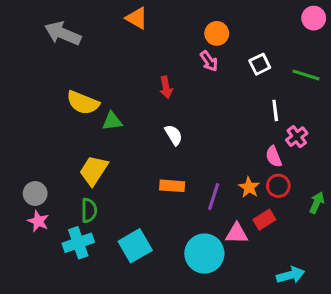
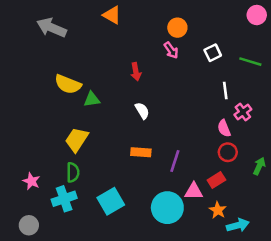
orange star: (249, 187) -> (218, 210), moved
gray circle: (35, 193) -> (29, 225), moved

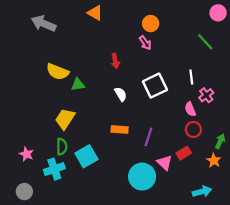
white square: (213, 53) -> (155, 86), moved, size x1.6
green line: (250, 62) -> (205, 42), moved, turned 30
pink triangle: (194, 191) -> (165, 163), turned 42
cyan square: (111, 201) -> (86, 156), moved
orange star: (218, 210) -> (214, 161), moved

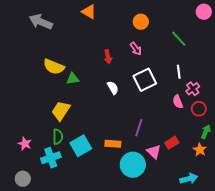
green line: (205, 42) -> (179, 39), moved
pink arrow: (145, 43) -> (136, 49), moved
orange rectangle: (120, 129) -> (113, 144), moved
red circle: (193, 129) -> (199, 109), moved

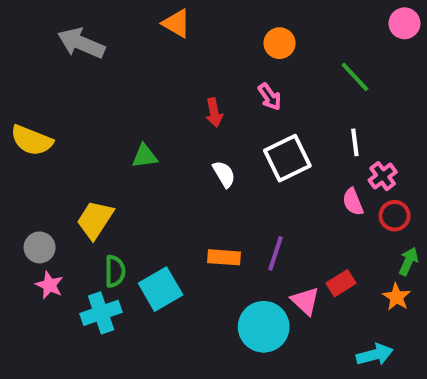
yellow semicircle: (54, 67) -> (32, 140), moved
yellow trapezoid: (61, 111) -> (95, 220), moved
orange rectangle: (113, 144) -> (224, 257), moved
gray circle: (23, 179) -> (40, 247), moved

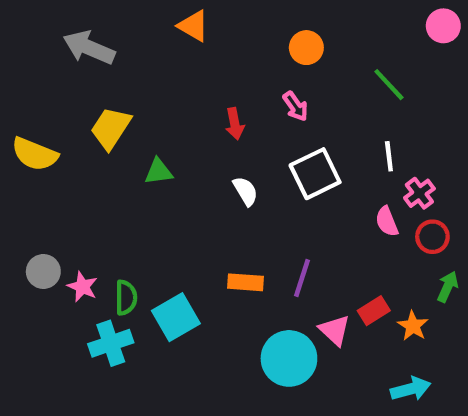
yellow trapezoid: (95, 220) -> (111, 128), moved
pink star: (49, 285) -> (82, 287), moved
orange star: (397, 297) -> (413, 326), moved

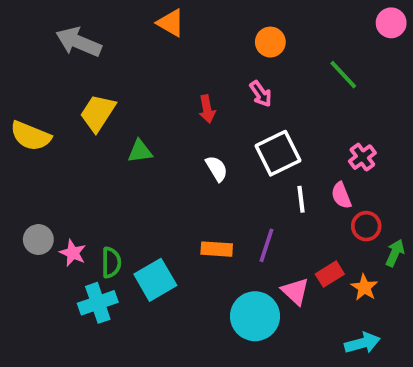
white line: (389, 156) -> (301, 199), moved
pink cross: (419, 193) -> (362, 157), moved
red circle: (432, 237) -> (366, 226), moved

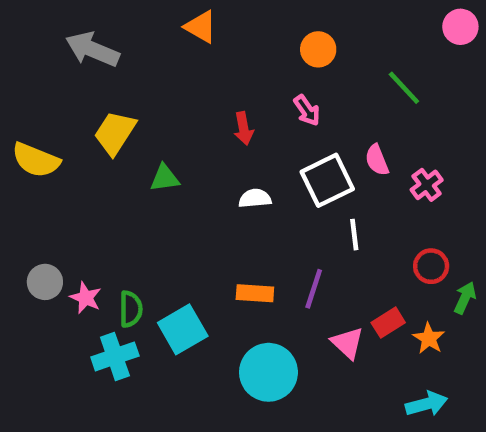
white semicircle: (217, 169) -> (255, 198), turned -64
pink semicircle: (341, 195) -> (377, 160), moved
cyan circle: (255, 316) -> (268, 372), moved

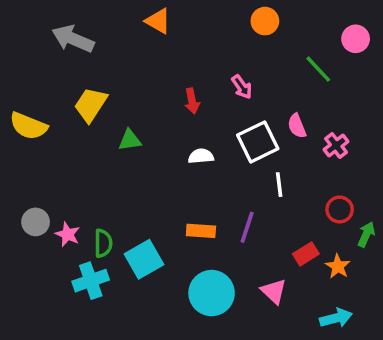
pink circle: (460, 27) -> (356, 39), moved
orange circle: (318, 49) -> (265, 21), moved
pink triangle: (348, 343) -> (274, 291), moved

